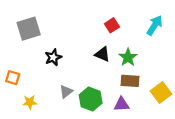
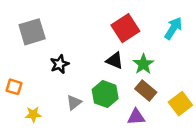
red square: (112, 25) -> (125, 28), size x1.6
brown rectangle: (130, 81) -> (146, 90), turned 36
green hexagon: (91, 99) -> (105, 94), moved

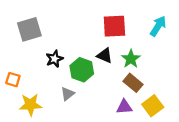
red square: (125, 28) -> (114, 26), turned 30
green hexagon: (105, 94) -> (82, 70), moved
yellow square: (180, 104) -> (153, 106), moved
yellow star: (33, 114) -> (30, 105), size x1.5

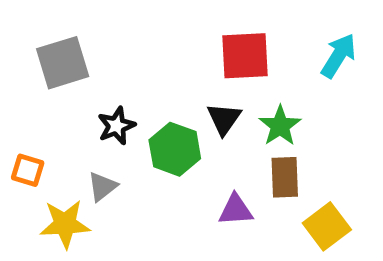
black triangle: (105, 56) -> (224, 119), turned 42
brown rectangle: (133, 83) -> (285, 177), turned 48
gray triangle: (68, 94) -> (102, 187), moved
purple triangle: (124, 107) -> (236, 210), moved

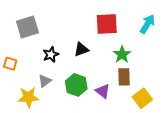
black triangle: (224, 119) -> (81, 49), moved, turned 35
green hexagon: (175, 149) -> (76, 85), moved
orange square: (28, 170) -> (10, 64), moved
purple triangle: (236, 210) -> (103, 91), turned 42

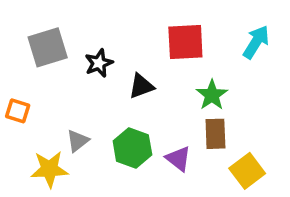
black star: (51, 54) -> (99, 63), moved

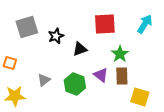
purple triangle: (178, 159) -> (101, 75), moved
yellow star: (49, 169) -> (15, 96), moved
yellow square: (247, 171) -> (140, 97), turned -36

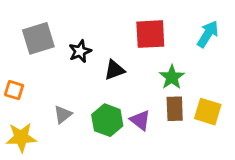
purple triangle: (101, 75) -> (140, 120), moved
yellow square: (140, 97) -> (208, 112), moved

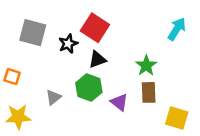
red square: (150, 34) -> (95, 28), moved, turned 36
gray square: (38, 38) -> (33, 33), turned 32
yellow square: (208, 112) -> (177, 118), moved
green hexagon: (107, 120) -> (89, 88), moved

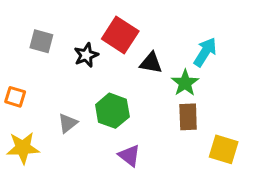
cyan arrow: (177, 29) -> (205, 52), moved
gray square: (33, 33) -> (41, 41), size x0.7
black triangle: (97, 59) -> (151, 63), moved, turned 30
purple triangle: (119, 102) -> (129, 155), moved

